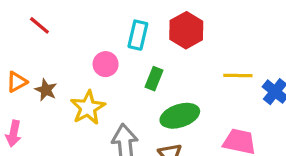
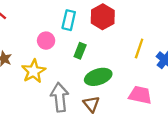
yellow line: (238, 75) -> (139, 48), turned -72

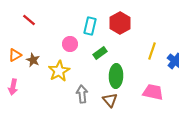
green rectangle: (80, 51) -> (100, 53), turned 32
green ellipse: (98, 77) -> (116, 76), turned -70
gray arrow: (60, 97) -> (82, 94), size x0.7

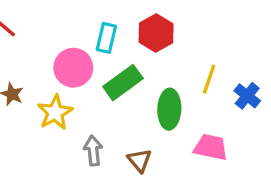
pink circle: (70, 44) -> (73, 68), size x1.5
green rectangle: (100, 53) -> (123, 83), size x1.6
green ellipse: (116, 76) -> (169, 109), moved

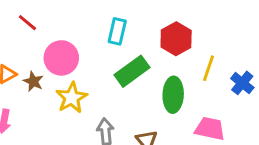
red hexagon: (156, 33) -> (176, 39), moved
pink circle: (73, 68) -> (61, 58), moved

